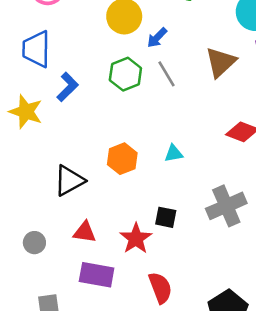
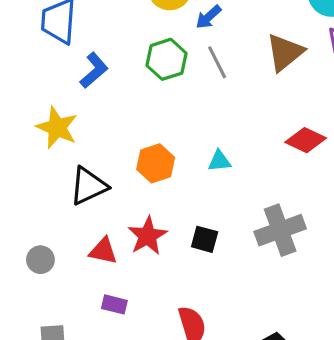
yellow star: (26, 112) -> (57, 128), moved
red star: (136, 238) -> (148, 236), moved
purple rectangle: (97, 275) -> (114, 304), size x0.6

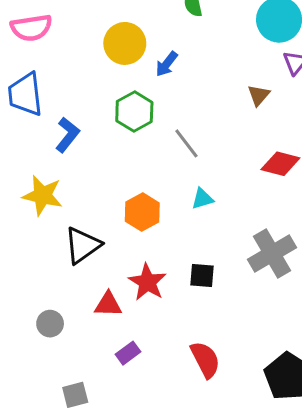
brown triangle: (285, 52) -> (259, 95), moved, size x0.6
gray line: (217, 62) -> (186, 143), moved
purple rectangle: (114, 304) -> (128, 353), turned -40

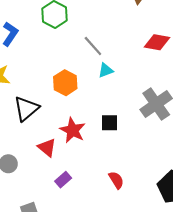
gray line: (186, 143) -> (93, 46), moved
red triangle: (108, 304) -> (47, 147), turned 42
red semicircle: (205, 360) -> (116, 180), size x0.7

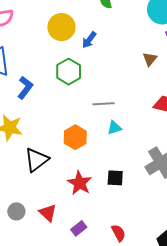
gray line: (93, 46) -> (104, 104), turned -55
red triangle: (47, 147) -> (48, 213), moved
purple rectangle: (63, 180) -> (79, 228), moved

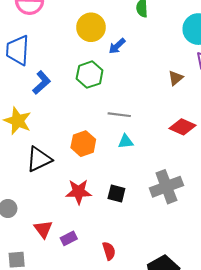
red star: (80, 183) -> (79, 192), turned 30
red triangle: (48, 213) -> (43, 229), moved

